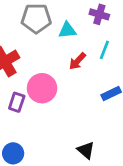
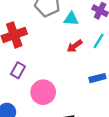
pink circle: (42, 88) -> (43, 92), moved

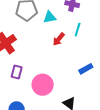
blue rectangle: (97, 78) -> (86, 69), moved

